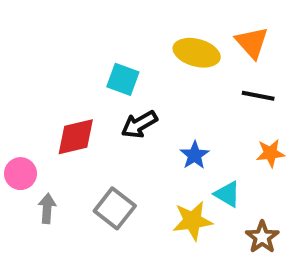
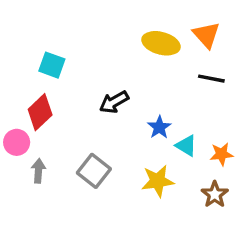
cyan square: (123, 79) -> (52, 65), moved
red diamond: (76, 137) -> (40, 112), moved, turned -30
orange star: (270, 153) -> (221, 154), moved
cyan triangle: (227, 194) -> (186, 146), moved

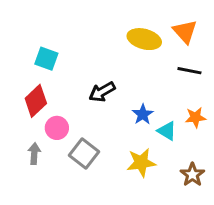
pink circle: (17, 142) -> (57, 128), moved
orange star: (221, 154) -> (195, 117), moved

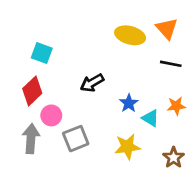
gray arrow: (34, 154) -> (31, 139), size x1.5
gray square: (84, 154) -> (76, 139), turned 30

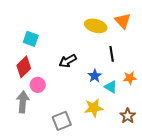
black line: (171, 64) -> (112, 54), moved, turned 70
gray square: (76, 139) -> (62, 121), moved

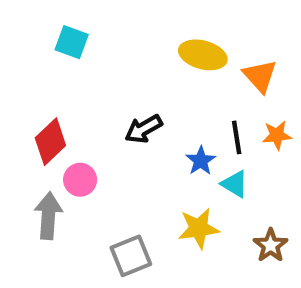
orange triangle: (123, 21) -> (260, 76), moved
cyan square: (31, 39) -> (72, 42), moved
black line: (112, 54) -> (237, 137), moved
orange star: (130, 78) -> (277, 135), moved

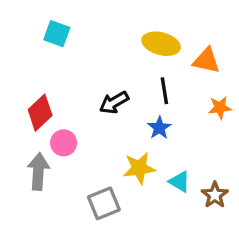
orange triangle: (260, 76) -> (206, 61), turned -36
black line: (237, 137) -> (164, 91), moved
cyan triangle: (235, 184) -> (180, 182), moved
yellow star: (199, 228) -> (139, 168), moved

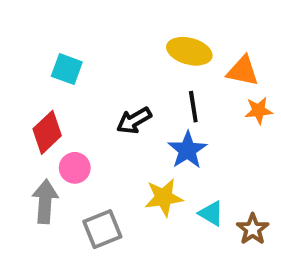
cyan square: (57, 34) -> (67, 69), moved
orange star: (220, 108) -> (259, 111), moved
blue star: (159, 128) -> (187, 150), size x1.4
gray square: (104, 203) -> (102, 229), moved

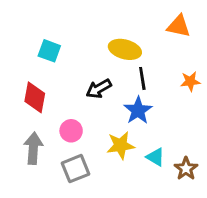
yellow ellipse: (189, 51) -> (125, 49), moved
orange triangle: (243, 71) -> (179, 26), moved
red diamond: (47, 132) -> (35, 97), turned -36
pink circle: (75, 168) -> (71, 131), moved

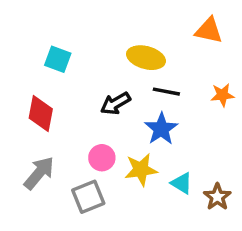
black line: (142, 78) -> (166, 92), turned -70
pink circle: (71, 131) -> (102, 158), moved
gray arrow: (33, 148) -> (39, 173), turned 36

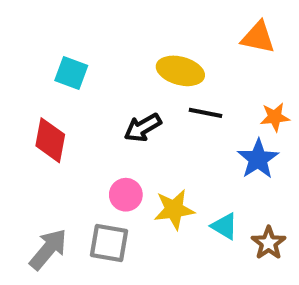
blue star: (161, 129) -> (258, 159), moved
gray arrow: (39, 173) -> (48, 249), moved
gray square: (88, 197) -> (109, 243), turned 32

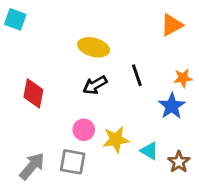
orange triangle: (258, 37) -> (172, 25), turned -40
yellow ellipse: (180, 71) -> (94, 47), moved
cyan square: (71, 73) -> (15, 19), moved
black line: (206, 113) -> (137, 75), turned 60

